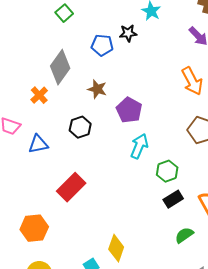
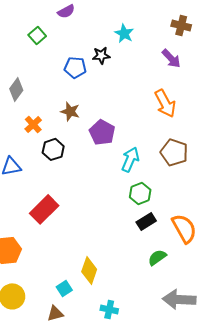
gray diamond: (60, 67) -> (16, 89), moved, size x0.7
orange cross: (39, 95) -> (33, 124), moved
cyan arrow: (139, 146) -> (130, 159), moved

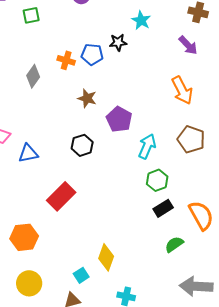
green square: (37, 35) -> (31, 15), moved, turned 30
orange cross: (33, 124) -> (66, 60), moved, turned -30
black hexagon: (53, 149) -> (82, 145), moved

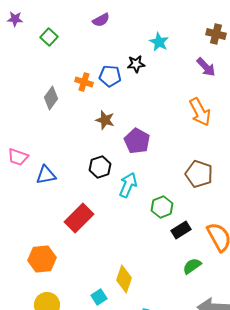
green square: (31, 15) -> (49, 37), turned -36
brown pentagon: (191, 139) -> (199, 174), moved
cyan arrow: (147, 146) -> (128, 185), moved
green hexagon: (157, 180) -> (162, 207), moved

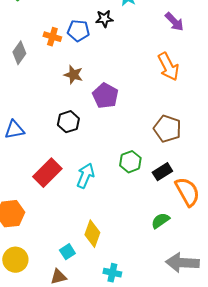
cyan arrow: (128, 185) -> (85, 176), moved
black rectangle: (181, 230) -> (162, 172), moved

